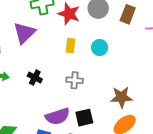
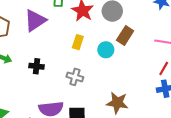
brown rectangle: (128, 14) -> (125, 35), moved
black cross: (35, 78) -> (37, 66), turned -32

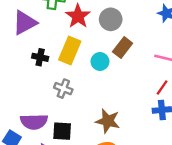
yellow rectangle: (78, 42) -> (70, 50), size x1.6
black cross: (37, 66) -> (40, 57), moved

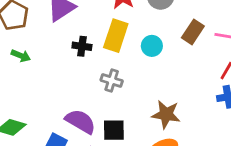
brown rectangle: (123, 47) -> (193, 32), moved
purple semicircle: (34, 122) -> (80, 121), turned -144

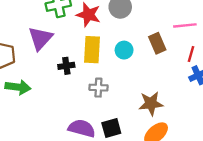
brown rectangle: (193, 32) -> (157, 43), moved, turned -42
green arrow: (21, 56) -> (18, 87), size x1.5

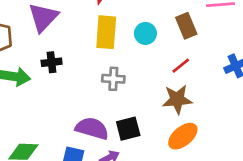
red line: (191, 54) -> (181, 66), moved, turned 35
black cross: (66, 66) -> (52, 62), moved

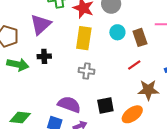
cyan circle: (145, 33) -> (117, 32), moved
brown star: (177, 99) -> (148, 90), moved
black square: (128, 129) -> (105, 106), moved

